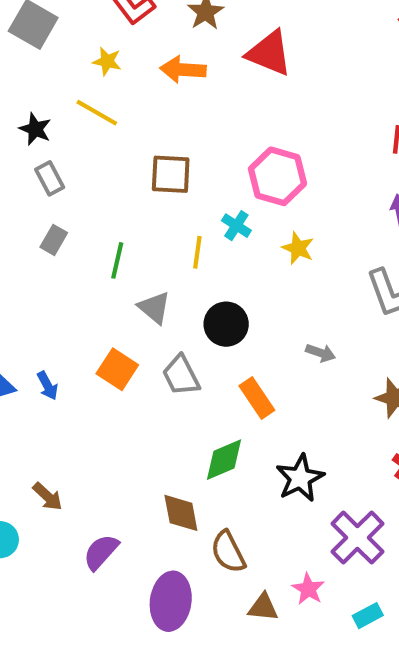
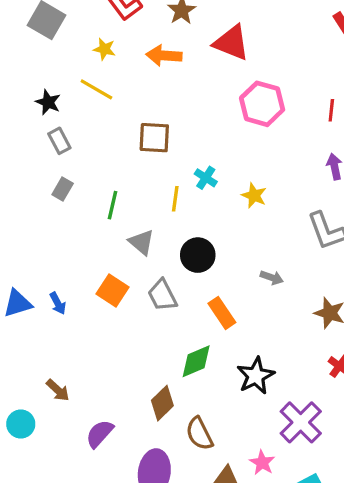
pink hexagon: (277, 176) -> (262, 104), moved
brown diamond: (181, 513) -> (162, 403), turned 56

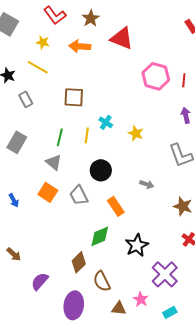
pink hexagon: (262, 104) -> (156, 76), moved
gray rectangle: (59, 141) -> (26, 99), moved
gray rectangle: (63, 189) -> (17, 142), moved, size x1.5
green line: (112, 205) -> (60, 137), moved
gray triangle: (141, 242) -> (54, 162), moved

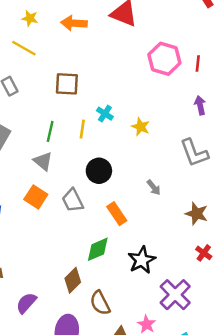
gray arrow: (147, 184) -> (154, 187), turned 32

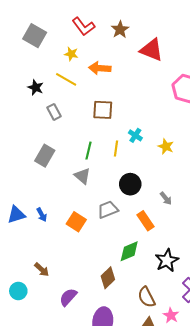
orange arrow: (74, 23) -> (100, 68), moved
gray arrow: (154, 187) -> (166, 198), moved
orange square: (36, 197) -> (76, 222), moved
gray trapezoid: (73, 201) -> (108, 210), turned 95
brown semicircle: (100, 303) -> (147, 297), moved

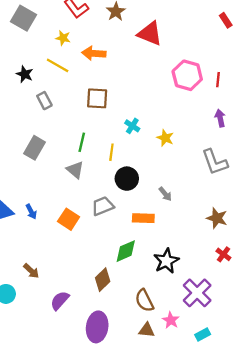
yellow line: (116, 149) -> (111, 152), moved
orange rectangle: (145, 221) -> (143, 218), turned -54

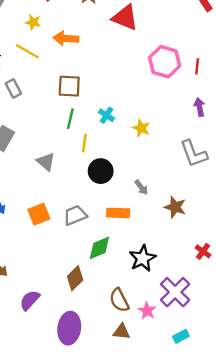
green line: (82, 142) -> (70, 119), moved
gray trapezoid: (103, 206) -> (75, 215), moved
brown star: (217, 218) -> (175, 207), moved
orange square: (69, 219) -> (39, 214), turned 35
pink star: (171, 320) -> (147, 311), moved

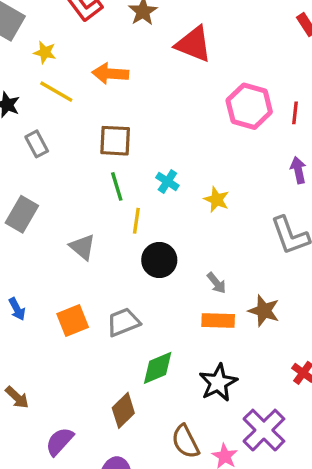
yellow star: (33, 22) -> (45, 52), moved
green line: (70, 119) -> (117, 186), turned -30
orange rectangle: (118, 213) -> (218, 321), moved

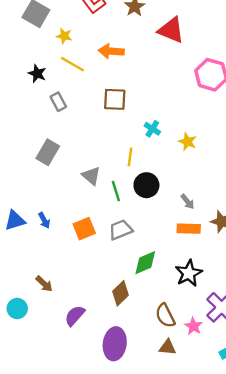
green line: (117, 186) -> (116, 191), moved

